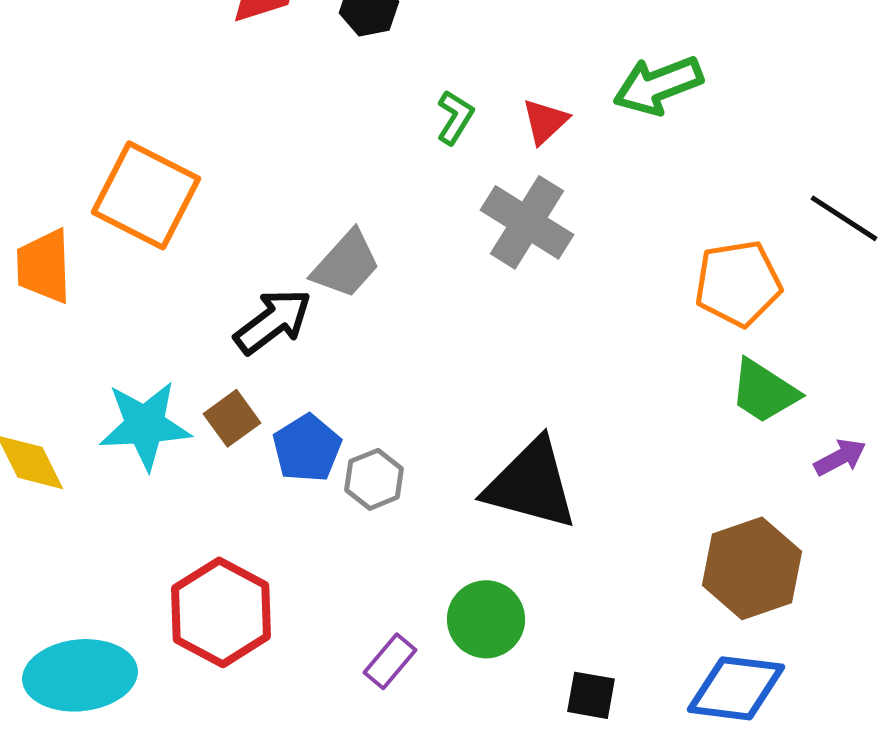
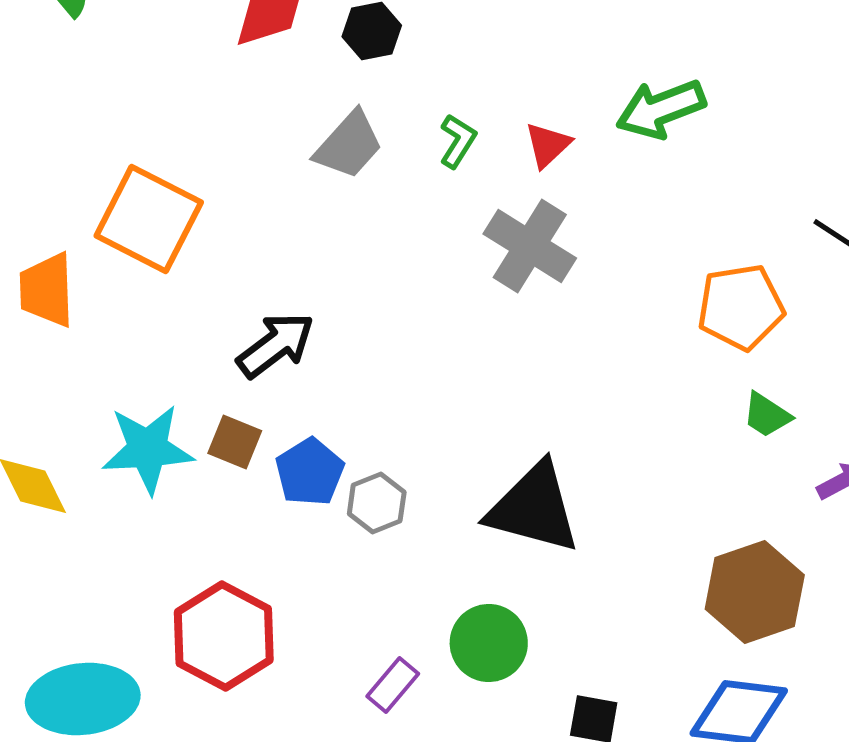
gray trapezoid: (346, 264) -> (349, 145), moved
green trapezoid: (764, 391) -> (767, 415), size x0.7
brown square: (232, 418) -> (235, 442), turned -32

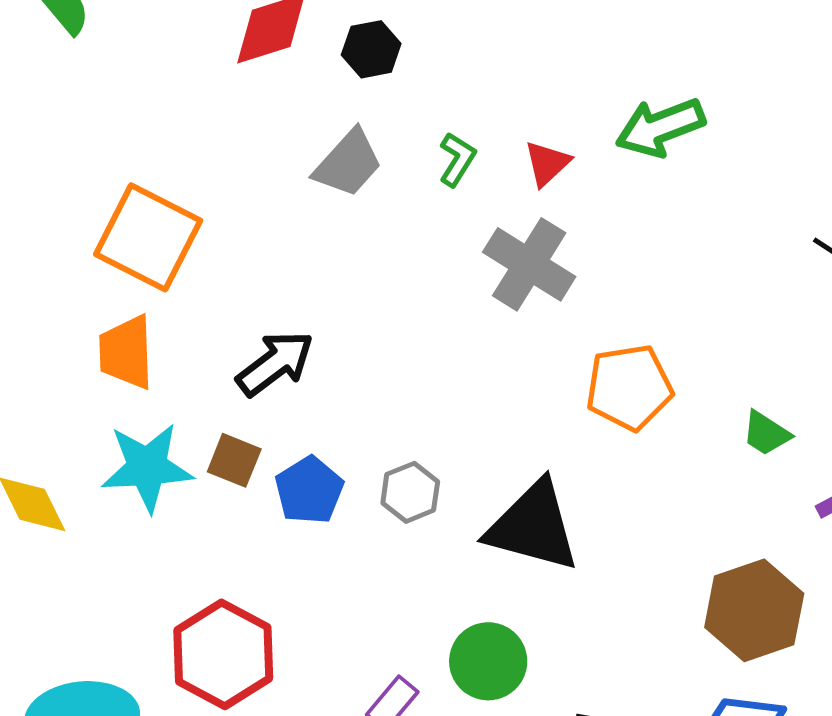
orange trapezoid: (47, 290) -> (126, 352), moved
orange pentagon: (741, 307) -> (629, 387), moved
gray hexagon: (377, 503) -> (410, 492), moved

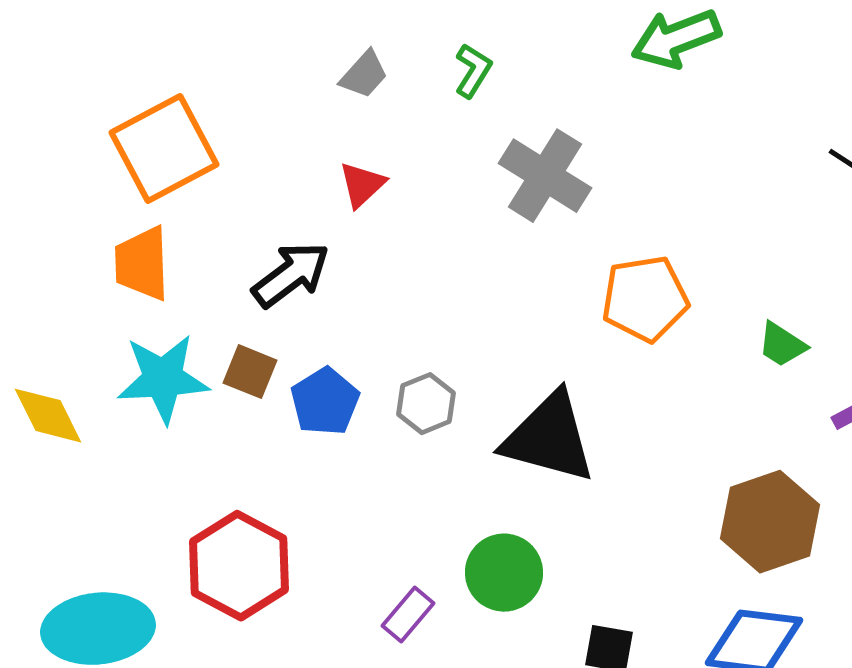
gray trapezoid: (348, 163) -> (364, 75), size x0.7
red triangle: (547, 163) -> (362, 185), moved
orange square: (148, 237) -> (164, 149), turned 35

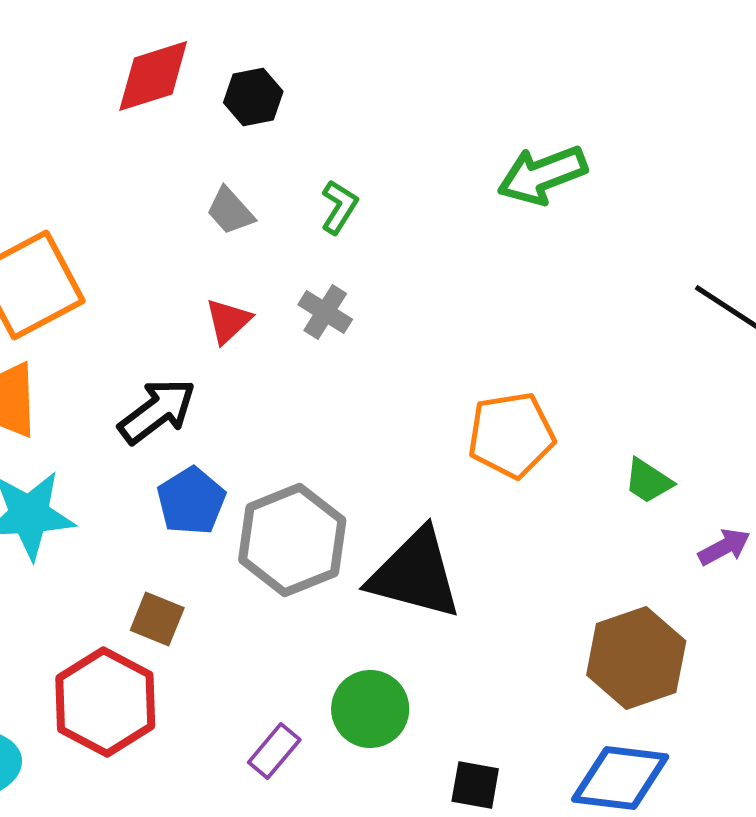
gray trapezoid: (364, 75) -> (230, 211), turned 96
gray cross: (545, 176) -> (325, 312), moved, size x0.6
brown square: (250, 372) -> (157, 619), moved
blue pentagon: (325, 402) -> (191, 501), moved
gray hexagon: (426, 404) -> (292, 540), size x1.8

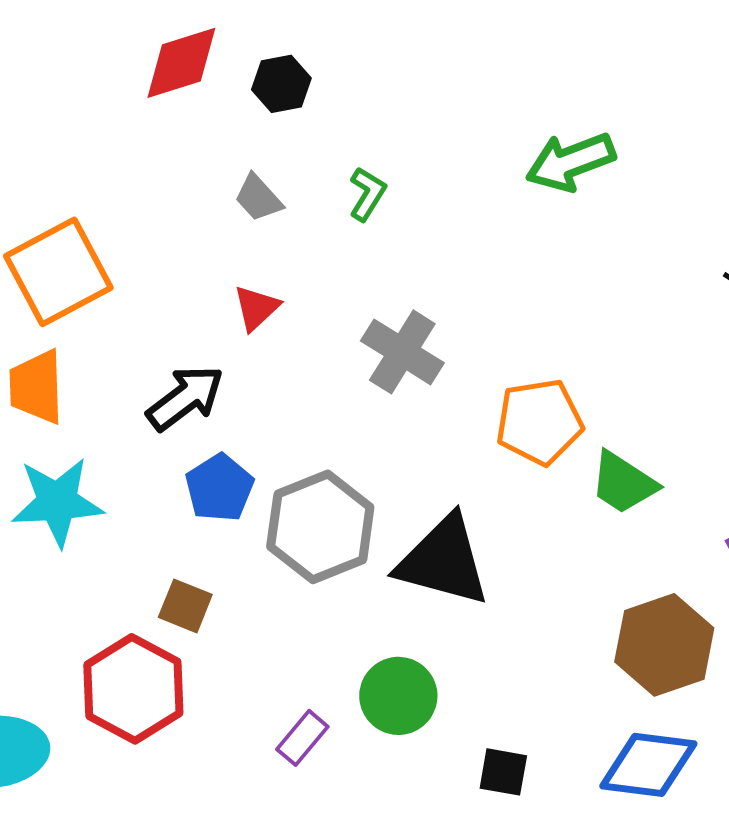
gray cross: (325, 312) -> (402, 352), moved, size x1.5
green trapezoid: (648, 481) -> (623, 483), moved, size x1.4

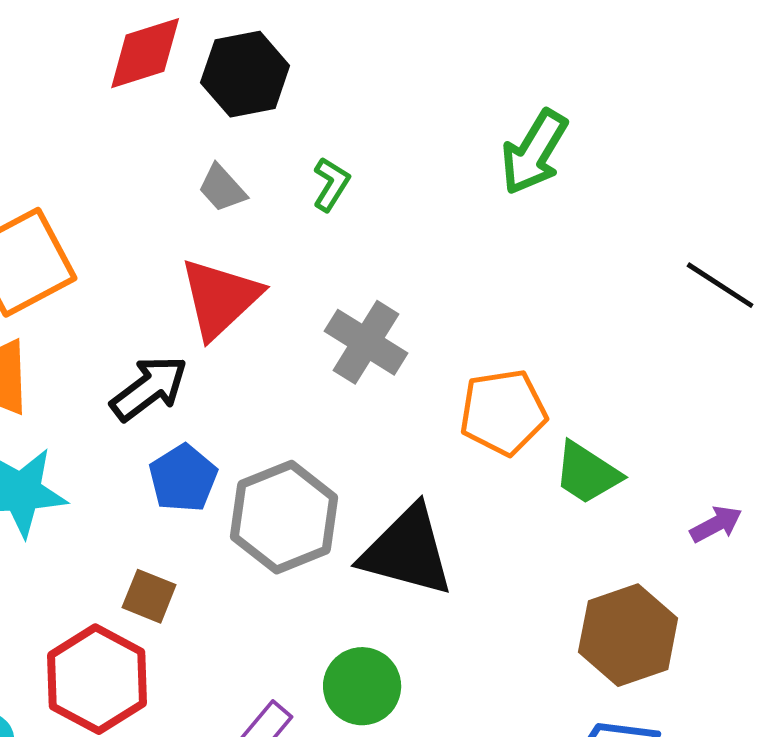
black hexagon: (281, 84) -> (245, 74), size x1.5
green arrow: (570, 162) -> (534, 152), turned -38
red triangle: (256, 308) -> (220, 298), size x1.8

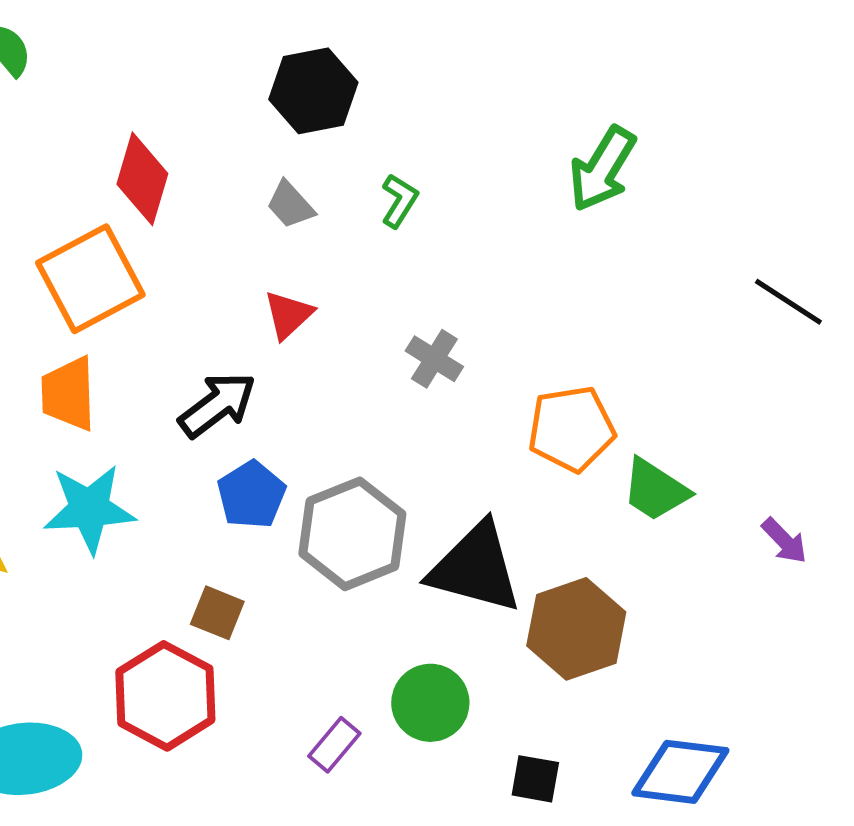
red diamond: (145, 53) -> (142, 179), moved, turned -56
red triangle: (220, 298) -> (288, 315), size x0.6
gray cross: (366, 342) -> (434, 359), size x0.7
purple arrow: (716, 524) -> (784, 541), turned 74
brown hexagon: (628, 635) -> (576, 629), moved

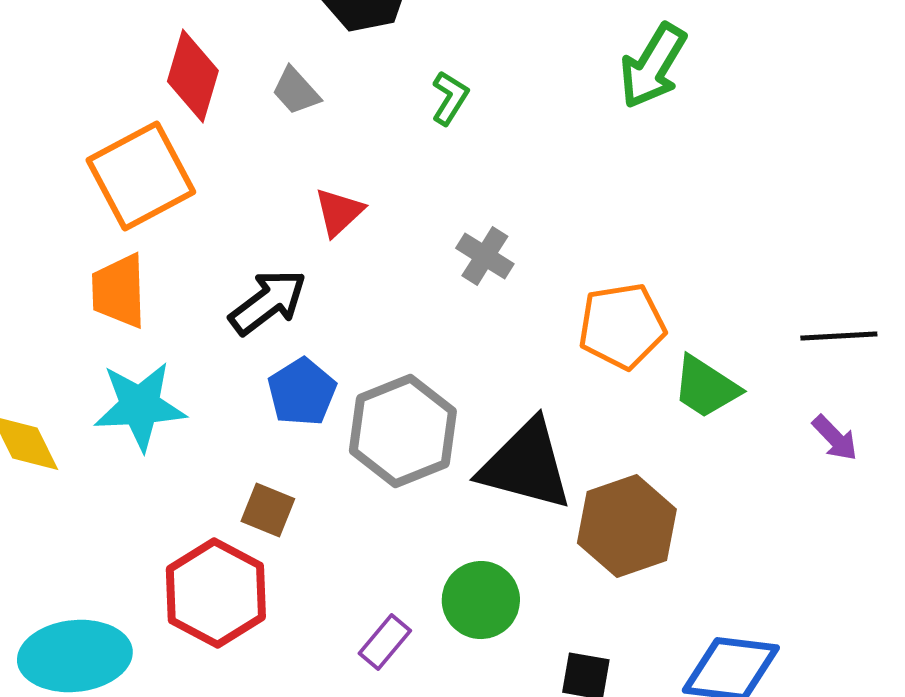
gray trapezoid: (290, 205) -> (296, 91), moved
black line: (788, 302) -> (839, 336), moved, turned -36

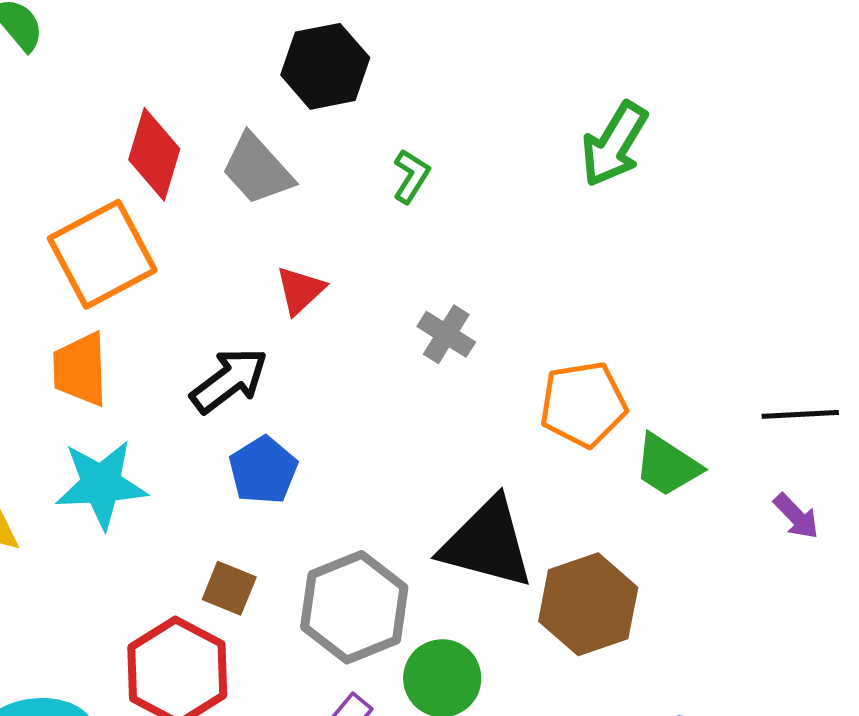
gray trapezoid: (296, 91) -> (257, 169), size x1.5
gray hexagon: (403, 431) -> (354, 607), moved

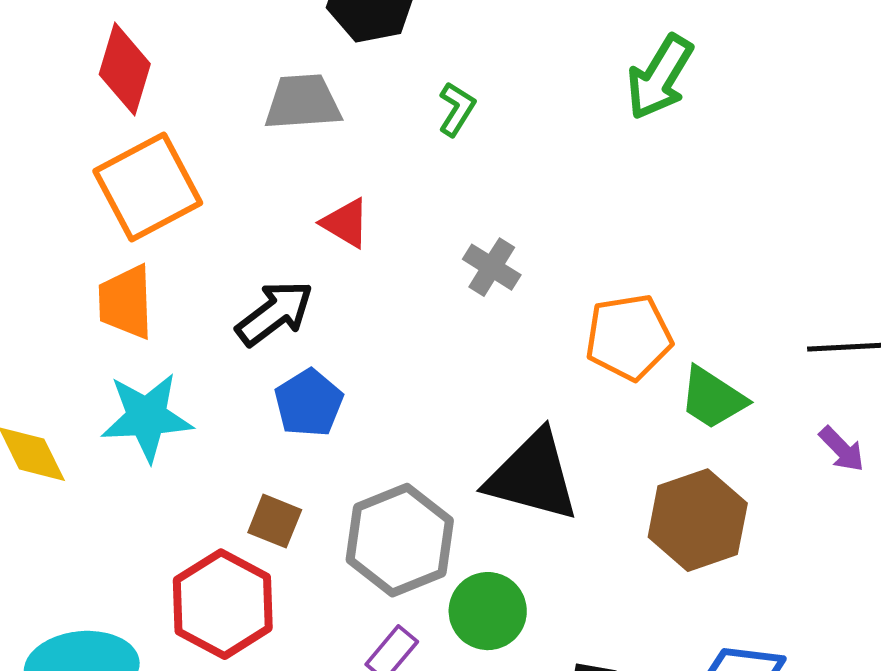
red diamond: (154, 154) -> (125, 69), moved
gray trapezoid: (257, 169) -> (303, 102), turned 128
red triangle: (300, 290) -> (346, 223), turned -46
brown hexagon: (588, 604) -> (698, 520), moved

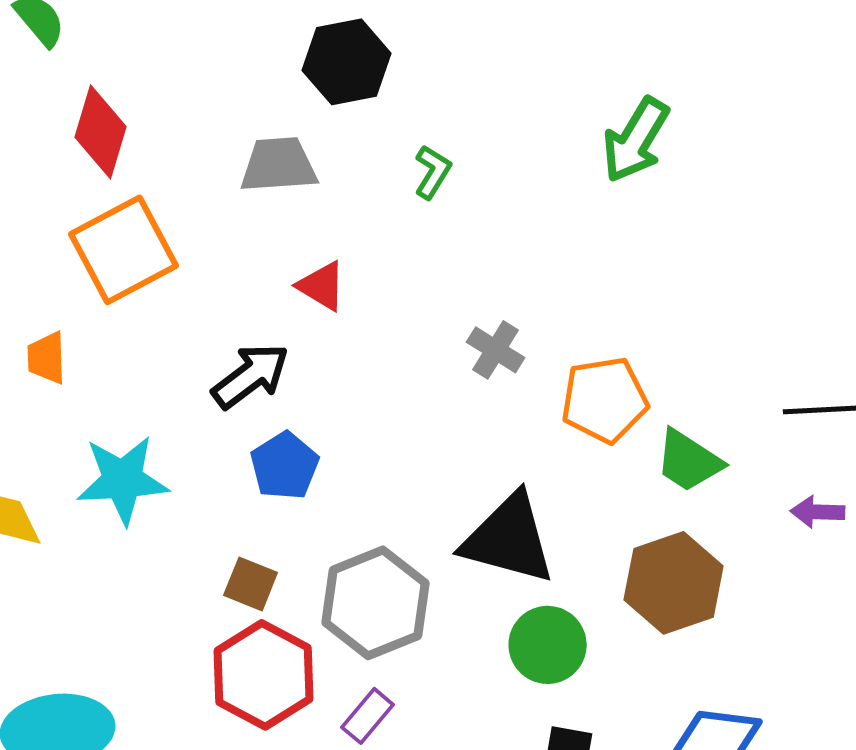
gray cross: (492, 267) -> (496, 350), moved
orange trapezoid: (126, 302) -> (47, 358), moved, size x0.7
purple arrow: (842, 449) -> (818, 512), turned 136
red hexagon: (223, 604) -> (264, 675), moved
green circle: (488, 611) -> (548, 645), moved

